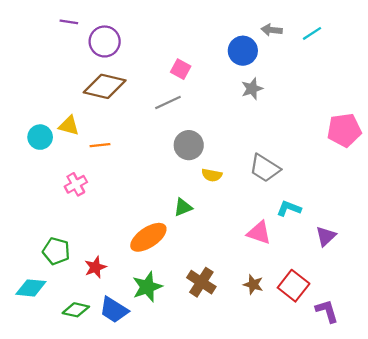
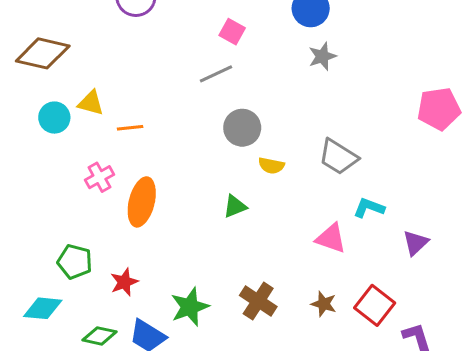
brown diamond: (105, 86) -> (43, 53), moved
orange ellipse: (148, 237) -> (142, 202), moved, turned -42

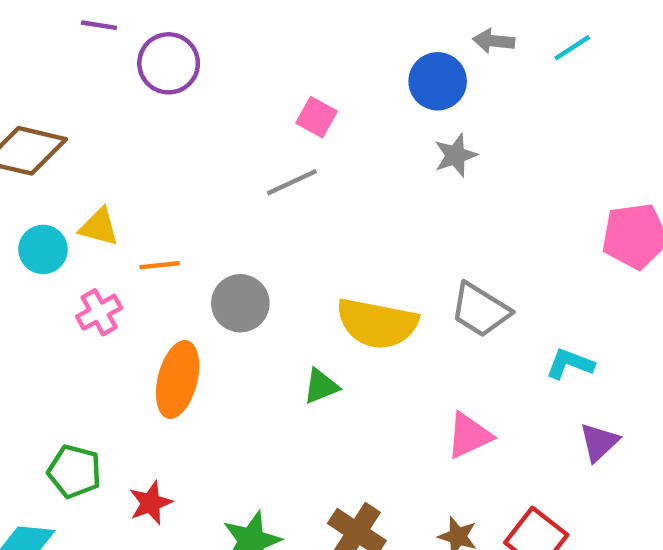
gray circle: (242, 128) -> (240, 303), moved
yellow semicircle: (271, 166) -> (377, 323), size x2.0
pink cross: (99, 177) -> (99, 312), moved
cyan L-shape: (369, 208) -> (570, 364), moved
pink triangle: (331, 238) -> (469, 436), turned -44

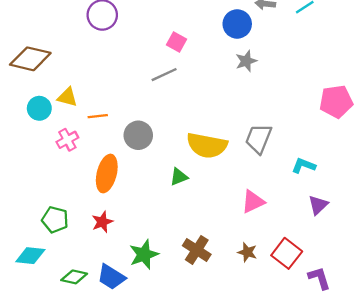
gray trapezoid: (480, 310) -> (259, 139), turned 80
red star: (151, 503) -> (102, 222), moved

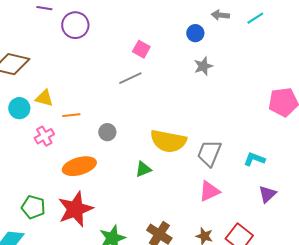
blue circle: (237, 24) -> (195, 33), size x0.7
gray circle: (138, 135) -> (107, 132), size x0.7
gray trapezoid: (259, 139) -> (209, 153), moved
orange ellipse: (107, 174) -> (79, 166), turned 60
red star: (102, 222) -> (75, 209), size x1.8

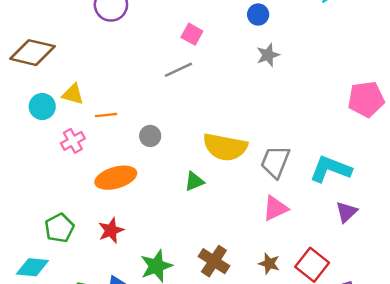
cyan L-shape: (254, 159) -> (331, 169), size x1.6
green pentagon: (33, 207) -> (59, 228), turned 30
red star: (75, 209) -> (111, 230), size x0.6

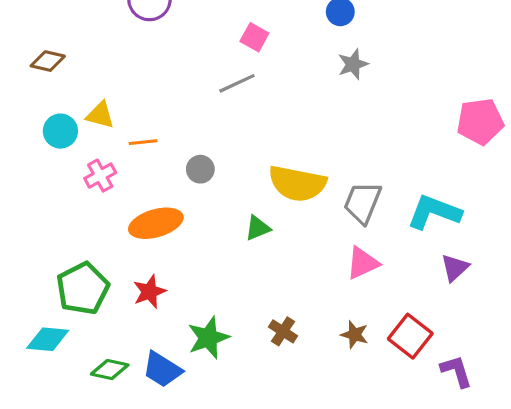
brown diamond: (32, 53) -> (48, 61), size x0.6
green pentagon: (59, 228) -> (83, 288), size x1.4
brown cross: (214, 261) -> (283, 331), size x0.7

